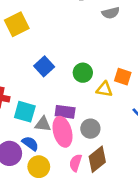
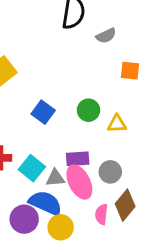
orange square: (123, 77) -> (130, 71), moved
cyan square: (25, 112) -> (32, 168), turned 35
blue semicircle: (30, 143) -> (45, 203), size x1.6

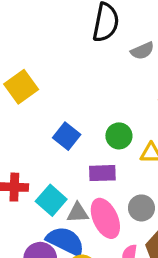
purple rectangle: (78, 159) -> (102, 173), moved

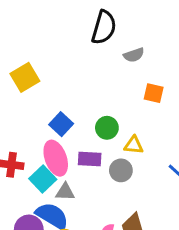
gray circle: (141, 208) -> (121, 170), moved
pink ellipse: (105, 218) -> (56, 158), moved

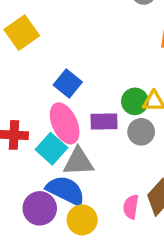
green circle: (107, 128) -> (135, 101), moved
gray triangle: (65, 192) -> (78, 162), size x1.4

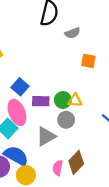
purple rectangle: (104, 121) -> (41, 101), moved
gray triangle: (78, 162) -> (46, 136), moved, turned -30

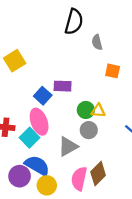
gray semicircle: (73, 33) -> (97, 42), turned 96
purple rectangle: (41, 101) -> (63, 86), moved
pink semicircle: (58, 168) -> (79, 179), size x1.5

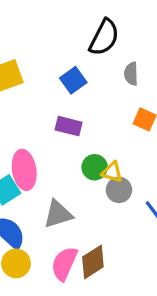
blue square: (43, 96) -> (73, 80), moved
gray circle: (89, 130) -> (119, 190), moved

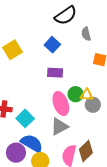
black semicircle: (104, 37) -> (66, 15), turned 40
pink ellipse: (24, 170) -> (61, 104), moved

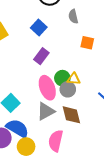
purple rectangle: (55, 73) -> (41, 56), turned -56
gray circle: (93, 105) -> (68, 89), moved
brown diamond: (86, 151) -> (71, 115), moved, turned -60

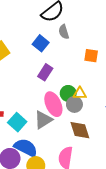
gray semicircle: (73, 16) -> (64, 32), moved
gray triangle: (46, 111) -> (43, 120), moved

